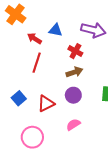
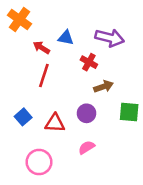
brown arrow: (74, 72) -> (104, 86), moved
red triangle: (46, 104) -> (55, 123), turned 30

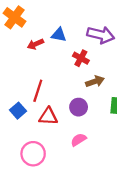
red arrow: (41, 48) -> (35, 44), turned -56
red line: (44, 76) -> (38, 91), moved

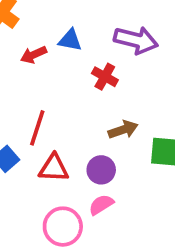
brown arrow: (95, 81) -> (123, 130), moved
purple circle: (79, 107) -> (101, 170), moved
pink circle: (33, 154) -> (63, 227), moved

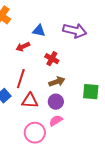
red arrow: (34, 55) -> (23, 47), moved
red cross: (105, 77) -> (52, 59), moved
brown arrow: (123, 130) -> (57, 82), moved

